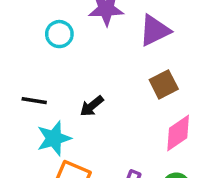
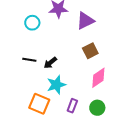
black line: (34, 101) -> (29, 60), moved
cyan star: (54, 138) -> (56, 85), moved

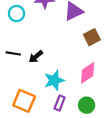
brown square: (90, 51) -> (92, 37), moved
cyan star: (56, 85) -> (54, 80), moved

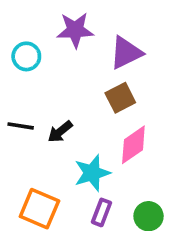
brown square: (92, 37) -> (120, 98), moved
pink diamond: (88, 73) -> (133, 145), moved

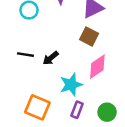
brown square: (120, 98) -> (89, 37), turned -36

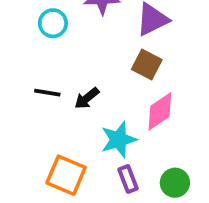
purple rectangle: (77, 110) -> (128, 179), turned -42

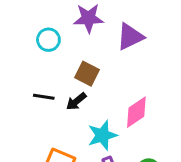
brown square: (147, 64) -> (87, 74), moved

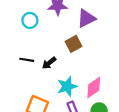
brown square: (87, 74) -> (74, 44), moved, turned 35
pink diamond: (136, 112) -> (94, 87), moved

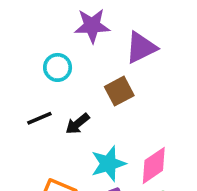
cyan circle: (30, 20) -> (58, 67), moved
black line: (27, 60) -> (39, 118), turned -32

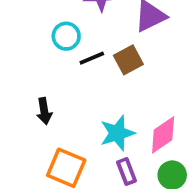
black line: (39, 118) -> (92, 58), moved
black arrow: (78, 124) -> (44, 111), moved, turned -60

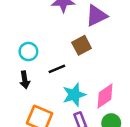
cyan circle: (66, 36) -> (28, 52), moved
black line: (92, 58) -> (57, 69), moved

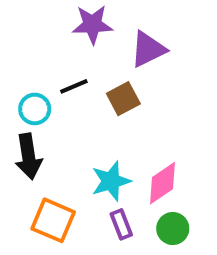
black line: (57, 69) -> (74, 86), moved
black arrow: (25, 80) -> (28, 156), size x1.5

